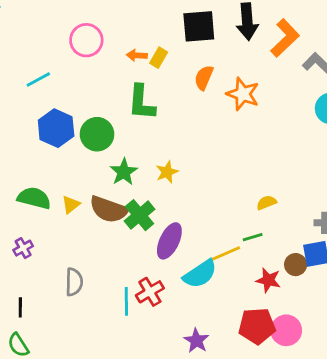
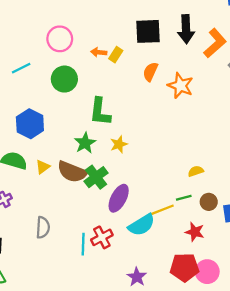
green L-shape: (141, 102) -> (100, 112), moved
blue hexagon: (56, 128) -> (30, 124), moved
green circle: (97, 134) -> (64, 79), moved
brown circle: (296, 265) -> (209, 202), moved

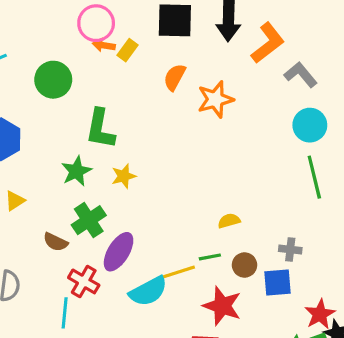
pink circle: (60, 39) -> (96, 23), moved
orange star: (180, 86) -> (215, 99), turned 30
brown semicircle: (72, 172) -> (56, 242), moved, size x0.6
red star: (195, 232) -> (222, 306), size x1.4
red cross: (102, 237) -> (84, 281), moved, turned -35

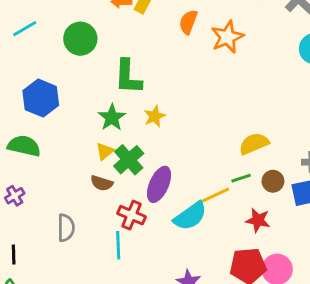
yellow triangle: (15, 201) -> (105, 151), moved
yellow semicircle: (229, 221) -> (254, 144), size x1.5
red star: (222, 306) -> (258, 220), size x0.7

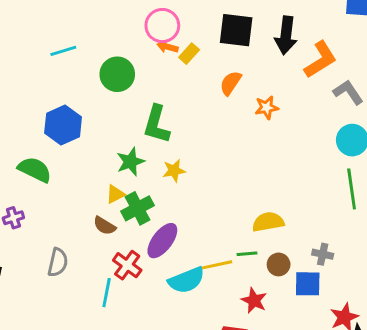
orange star: (227, 37) -> (267, 107), size x0.7

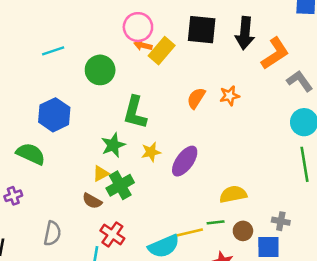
yellow rectangle: (189, 54) -> (162, 51), size x1.5
orange semicircle: (231, 83) -> (196, 98), moved
purple ellipse: (162, 241) -> (185, 161), moved

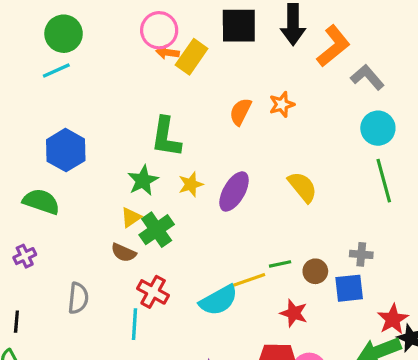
green circle: (100, 70) -> (64, 34), moved
yellow semicircle: (233, 194) -> (303, 187), moved, turned 68

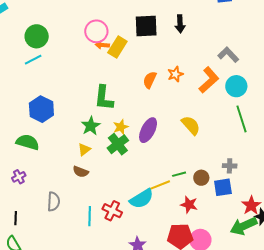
black arrow: (293, 24) -> (180, 24), size x0.7
orange L-shape: (333, 46) -> (209, 80), moved
green cross: (157, 230) -> (118, 144), moved
red cross: (153, 292) -> (112, 211), moved

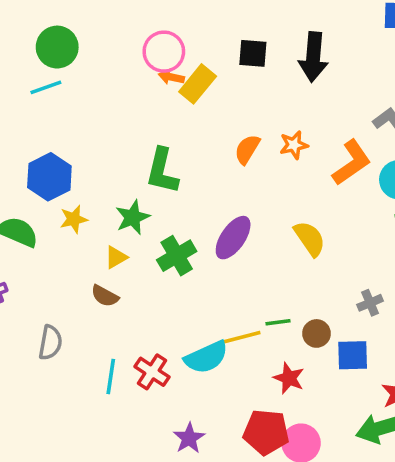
black arrow: (180, 24) -> (313, 57), size x1.5
black square: (146, 26) -> (253, 53), size x0.7
yellow star: (121, 127) -> (74, 219), moved
gray cross: (230, 166) -> (370, 303), moved, turned -32

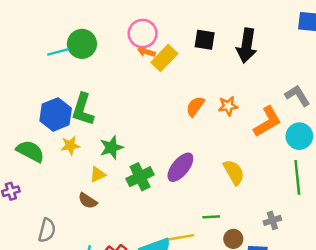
green circle: (57, 47) -> (82, 44), moved
green L-shape: (162, 171) -> (83, 109), moved
green line: (278, 322) -> (211, 217), moved

